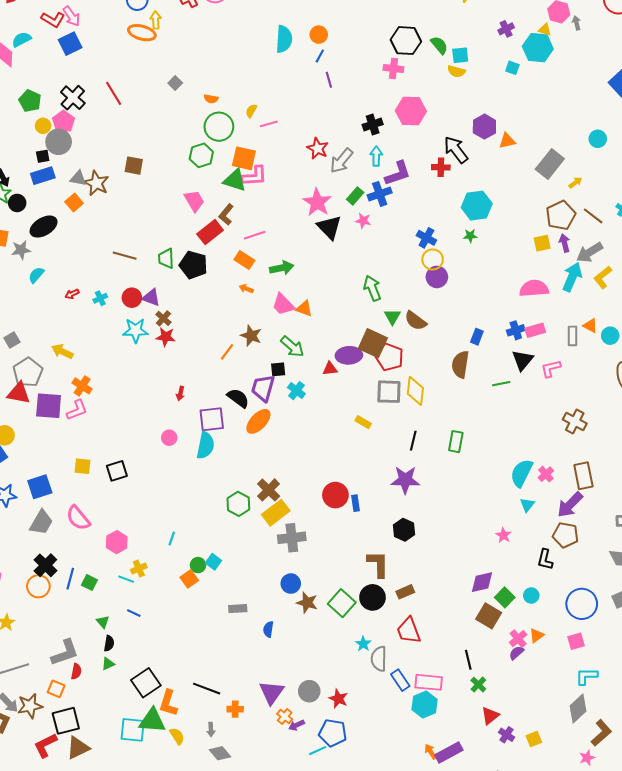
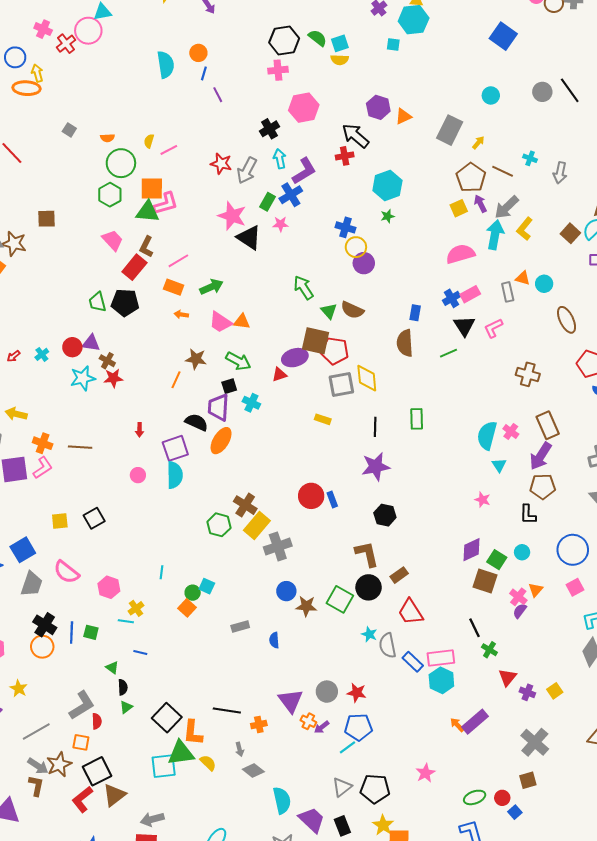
brown line: (125, 256) -> (80, 447), moved

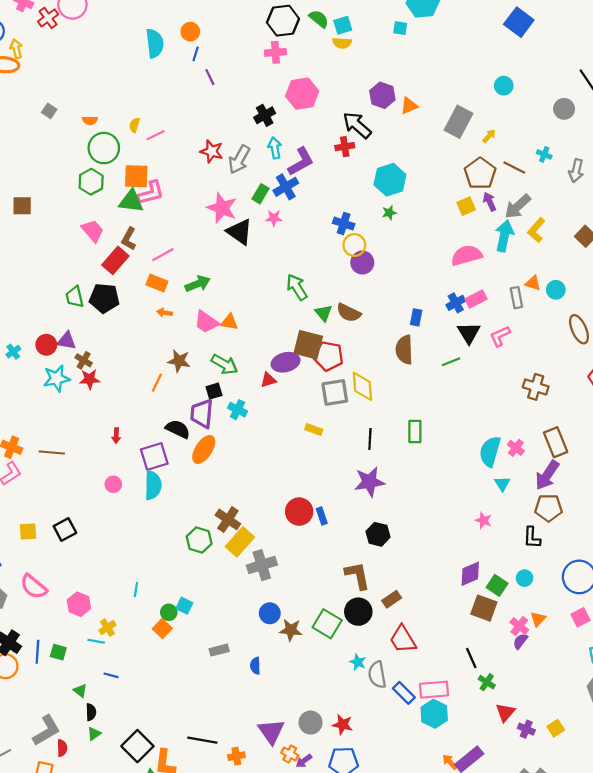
gray circle: (542, 92) -> (564, 109), moved

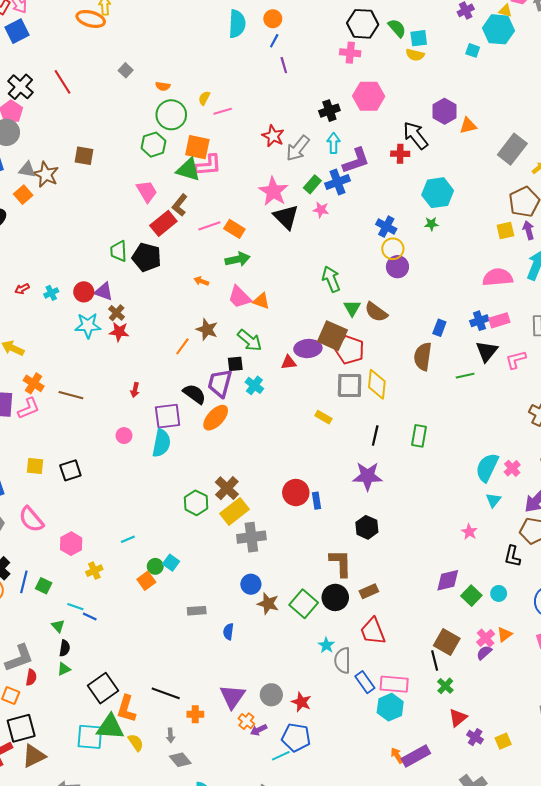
orange rectangle: (157, 283) -> (234, 229), moved
cyan line: (136, 590) -> (128, 539), turned 48
brown square: (484, 608) -> (447, 642), moved
cyan line: (96, 641) -> (75, 607), moved

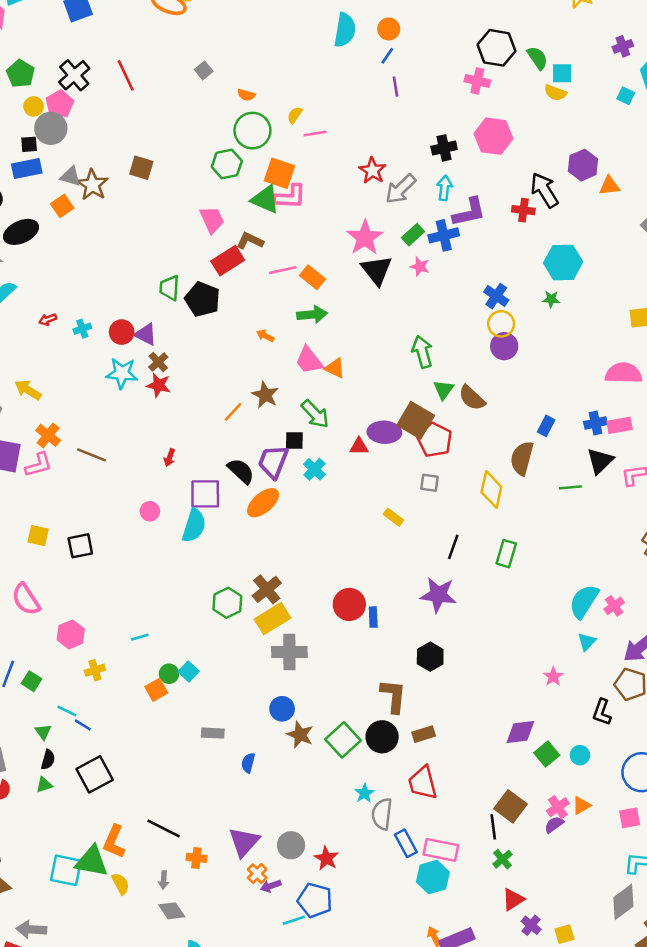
brown L-shape: (180, 205) -> (250, 241), turned 70
yellow diamond: (377, 384) -> (491, 490), moved
gray square: (350, 385) -> (429, 483), size x0.6
black square: (103, 688) -> (95, 774), moved

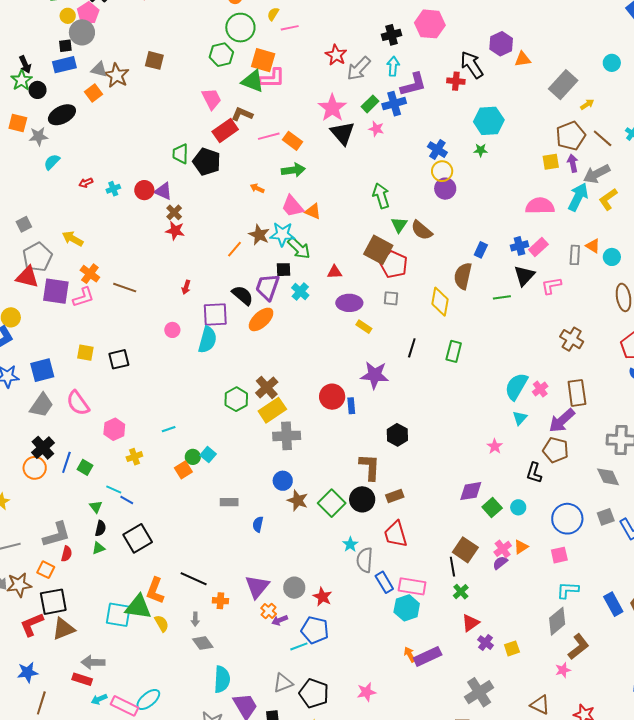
cyan star: (122, 373) -> (282, 234), moved
pink rectangle: (620, 425) -> (538, 247), turned -30
purple ellipse: (384, 432) -> (349, 303), moved
purple star: (438, 595) -> (375, 375), moved

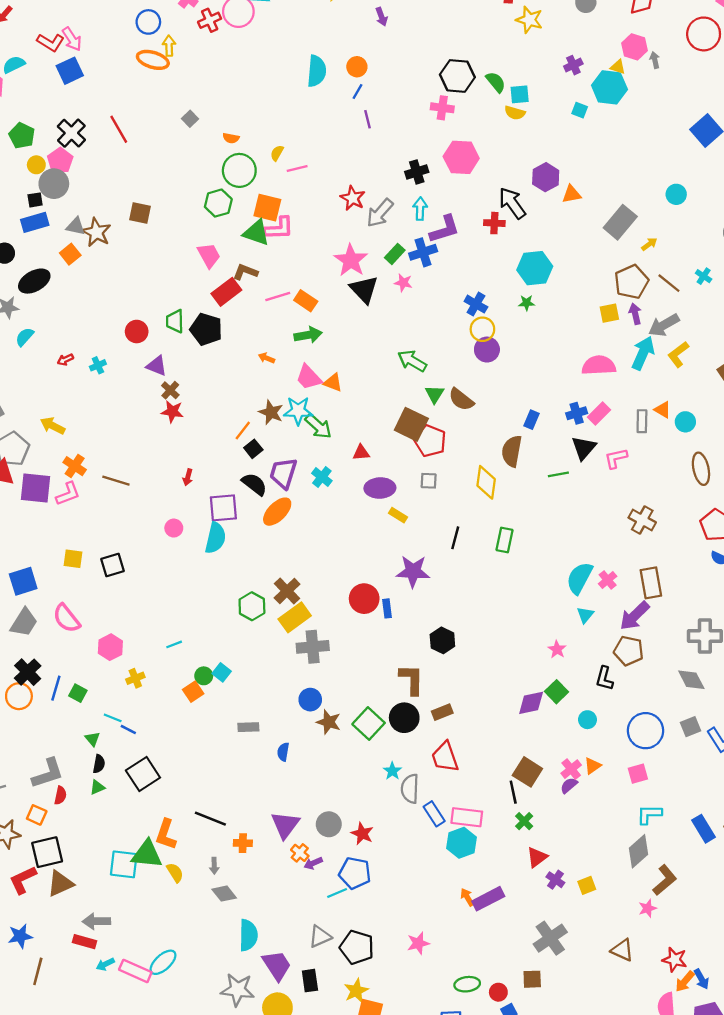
red circle: (144, 190) -> (137, 332), moved
green arrow: (381, 196) -> (412, 361), turned -40
black square: (284, 270) -> (253, 449), moved, turned -35
green square: (492, 507) -> (556, 692), moved

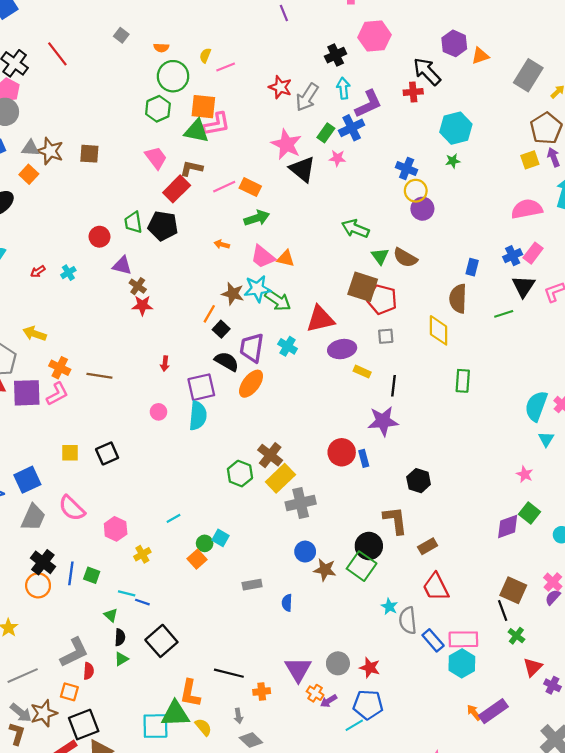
brown square: (140, 213) -> (89, 154), moved
red triangle: (361, 453) -> (320, 319), size x1.8
black line: (455, 538) -> (394, 386), moved
black circle: (404, 718) -> (369, 546), moved

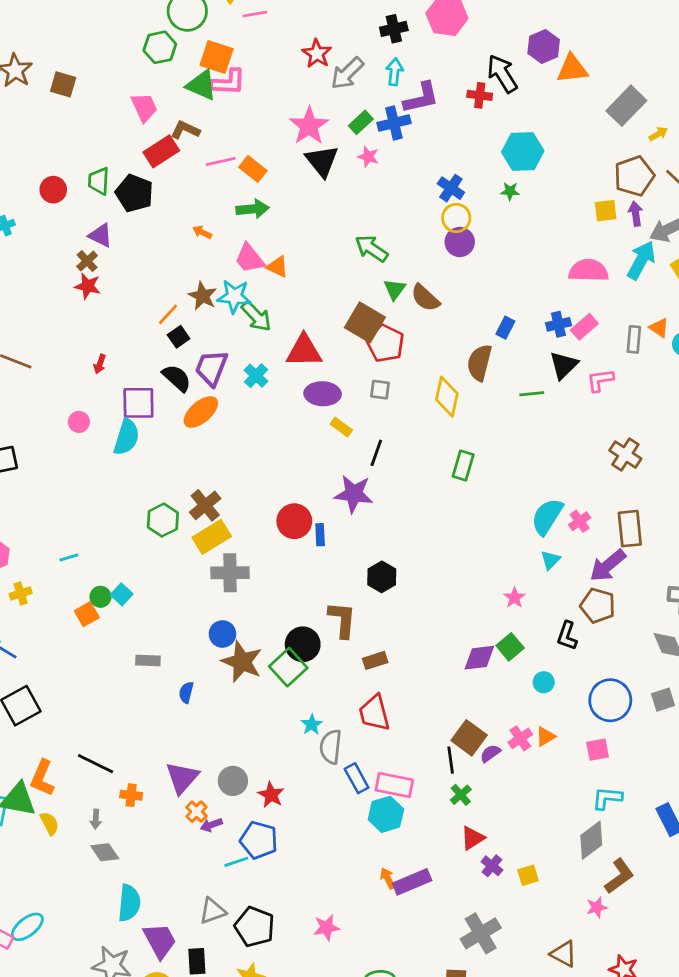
orange triangle: (480, 56) -> (572, 69), size x1.4
purple triangle: (122, 266) -> (101, 235), moved
brown star: (325, 570) -> (242, 662), size x1.4
purple semicircle: (553, 597) -> (490, 753), moved

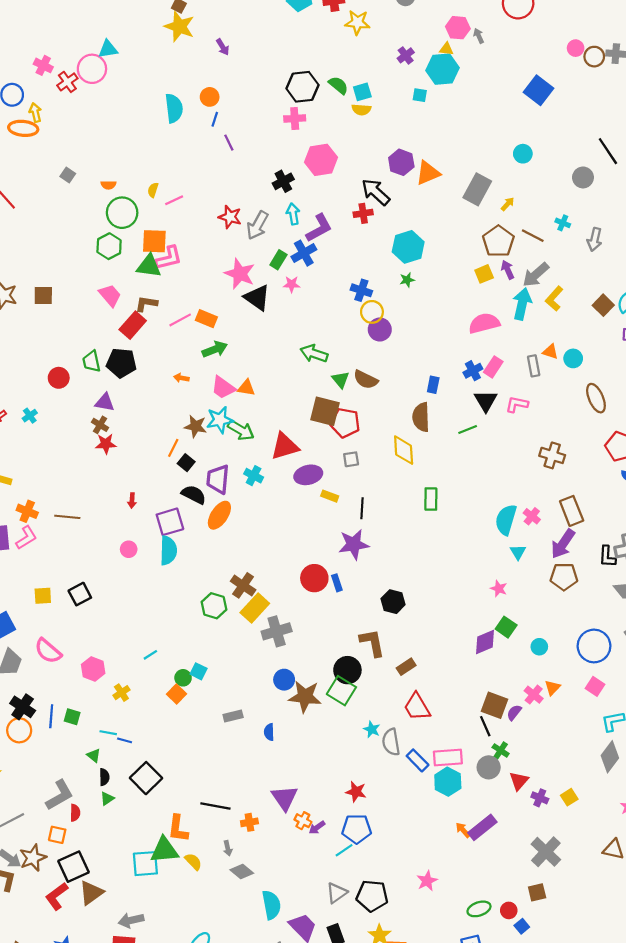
pink L-shape: (600, 380) -> (517, 404), turned 35
black L-shape: (567, 636) -> (607, 557), moved
pink square: (598, 750) -> (595, 686), turned -30
gray circle: (233, 781) -> (489, 767), moved

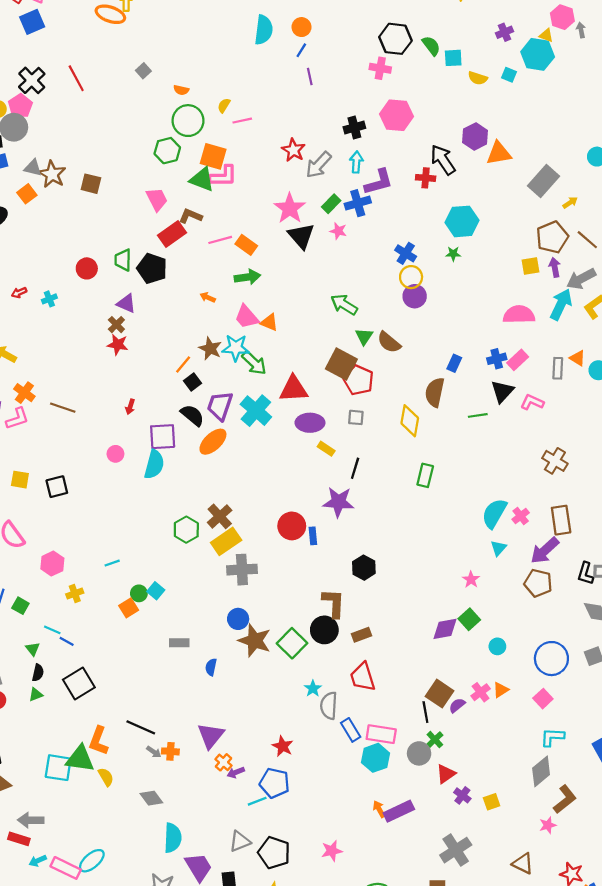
yellow semicircle: (361, 110) -> (478, 78), moved
cyan cross: (254, 476) -> (256, 411), size x1.6
black circle: (347, 670) -> (324, 630), moved
gray arrow: (228, 848) -> (154, 752), moved, turned -56

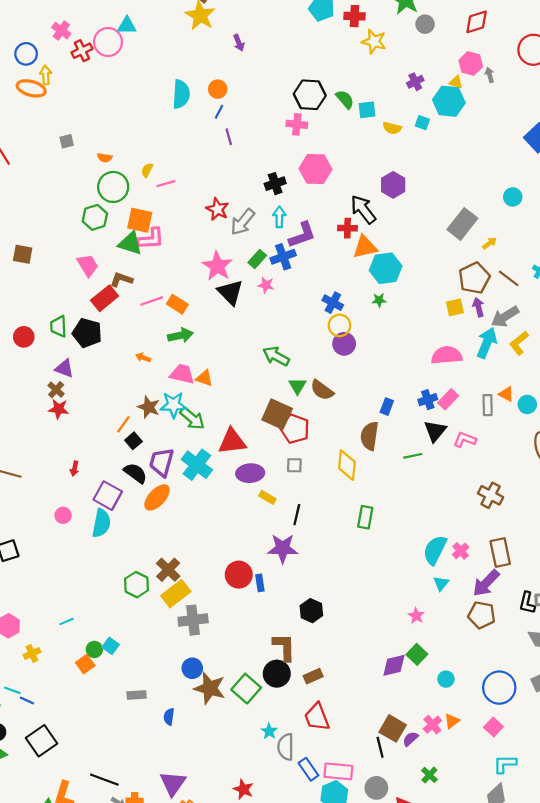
gray square: (143, 71) -> (67, 141), turned 32
orange triangle: (499, 153) -> (365, 247), moved
pink trapezoid: (247, 317) -> (182, 374), turned 148
purple square: (163, 437) -> (108, 496), turned 36
green cross: (435, 740) -> (429, 775), moved

